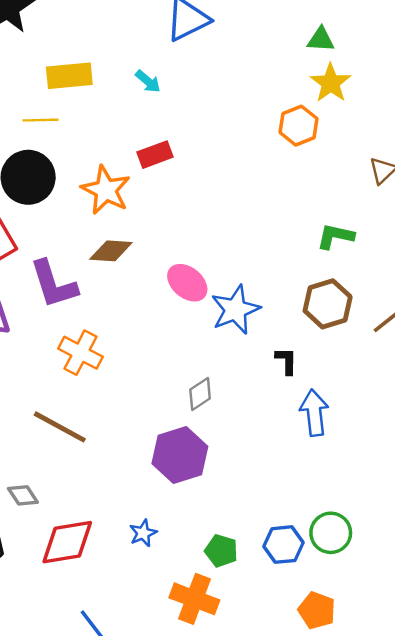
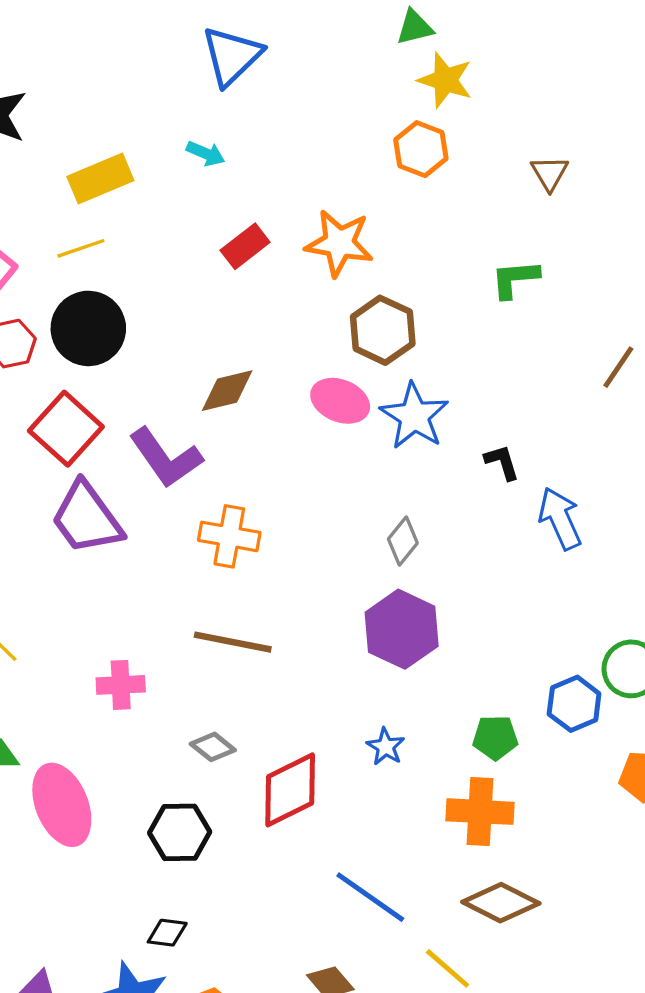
orange star: (106, 190) -> (339, 243), moved
brown hexagon: (328, 304) -> (383, 330), moved

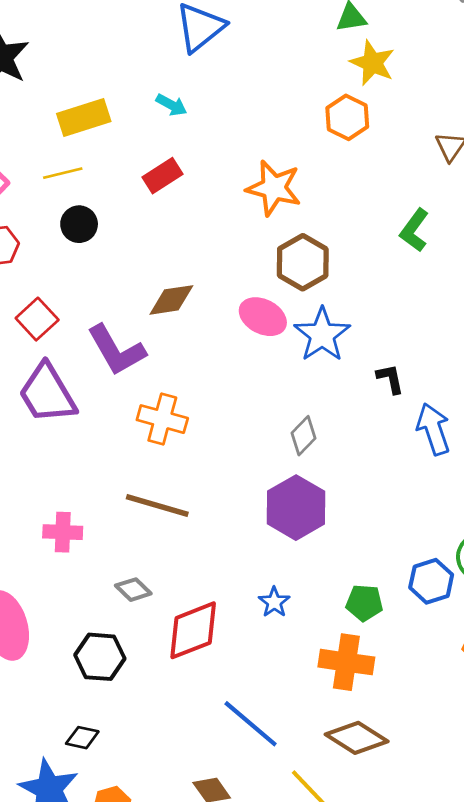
red rectangle: (245, 246) -> (162, 176), moved
green L-shape: (515, 279) -> (414, 230), turned -54
black circle: (88, 328) -> (79, 224), moved, size x0.6
red square: (66, 429) -> (37, 319), size x0.7

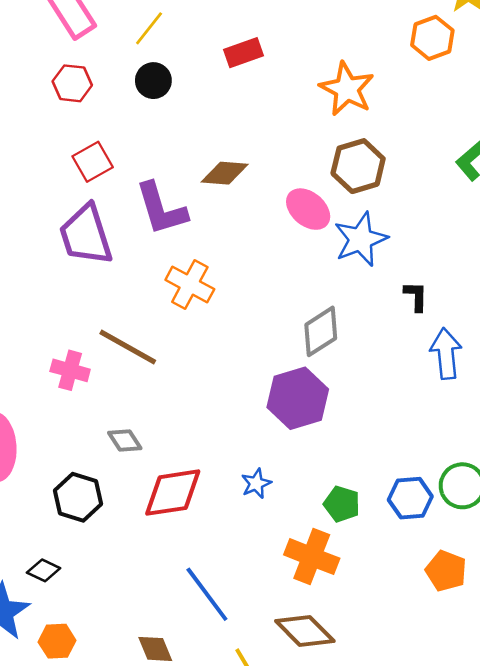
yellow line: (63, 173) -> (149, 28), turned -51
gray diamond: (304, 436) -> (321, 331), size x1.4
brown line: (157, 506) -> (128, 347), moved

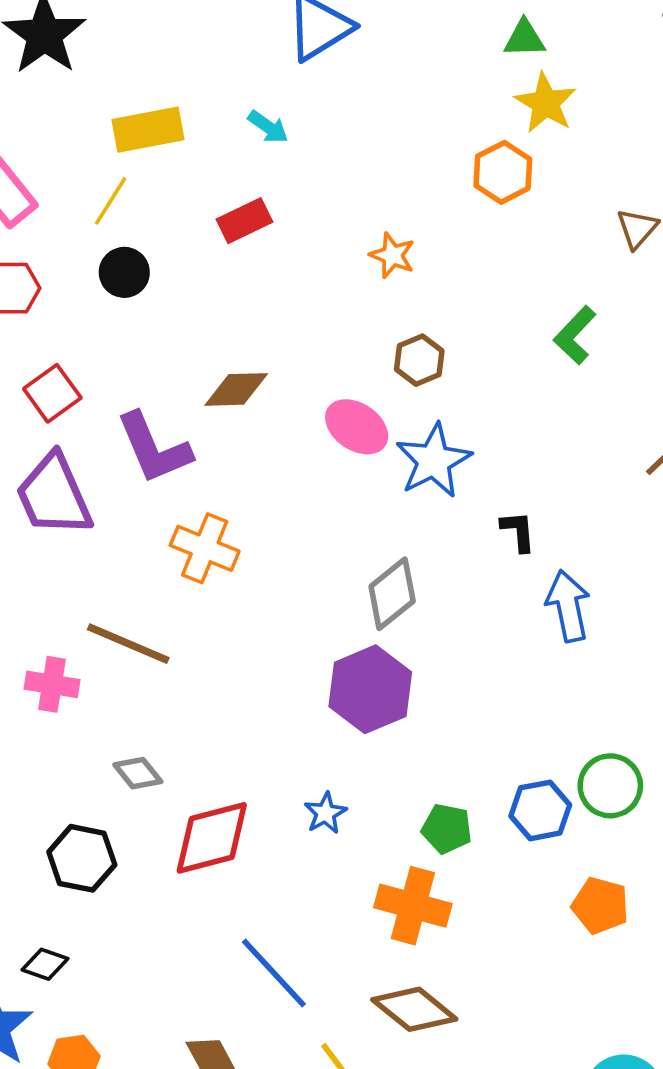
orange star: (347, 89) -> (392, 255), size x0.6
brown hexagon: (358, 166) -> (419, 360), size x0.7

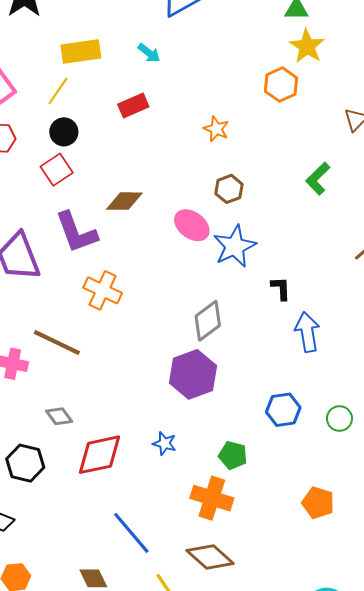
red square: (52, 393) -> (57, 170), moved
green circle: (610, 786) -> (339, 419), moved, size x0.7
blue hexagon: (540, 810) -> (283, 410), moved
blue star: (325, 813) -> (165, 443), turned -30

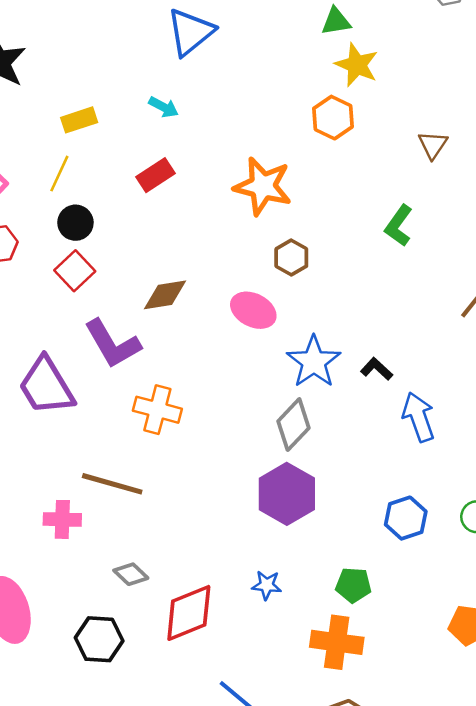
yellow rectangle: (81, 52) -> (79, 120), size x0.7
orange star: (216, 129) -> (263, 186), size x1.8
blue star: (235, 246) -> (314, 362), moved
black L-shape: (281, 288) -> (377, 369), turned -35

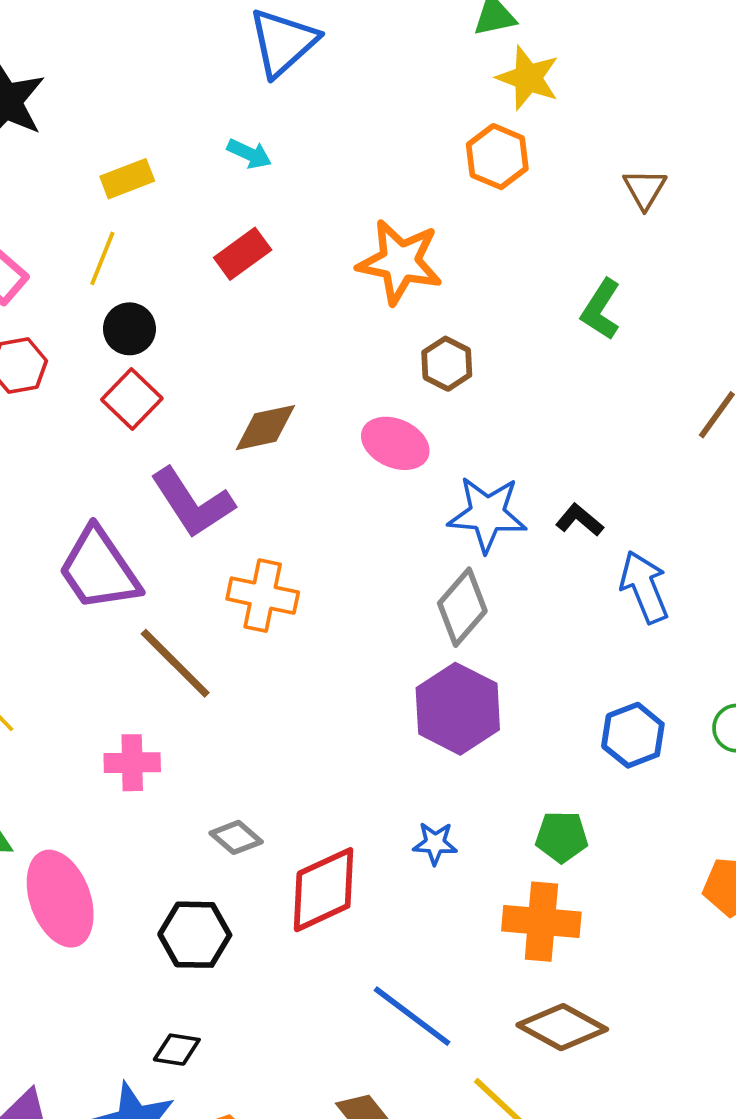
blue star: (314, 362) -> (487, 514), turned -30
brown line: (112, 484) -> (175, 663), moved, turned 32

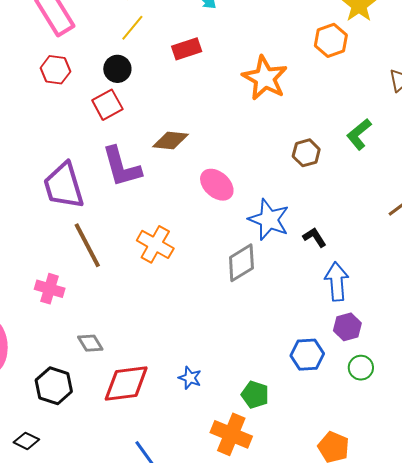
yellow line: (102, 258) -> (132, 28), moved
brown hexagon: (447, 364) -> (306, 153), moved
pink ellipse: (395, 443) -> (217, 185), moved
orange cross: (263, 596) -> (155, 244), moved
purple hexagon: (458, 709) -> (347, 327), moved, size x0.6

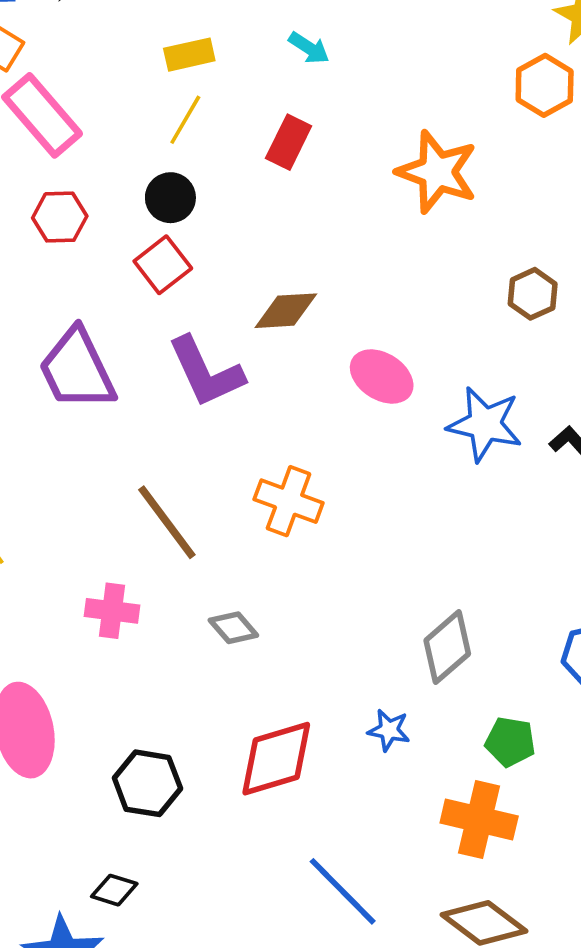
red rectangle: (187, 49) -> (289, 142), turned -36
purple trapezoid: (64, 186) -> (77, 369), moved
gray diamond: (241, 263) -> (447, 647), moved
gray diamond: (90, 343) -> (233, 628), moved

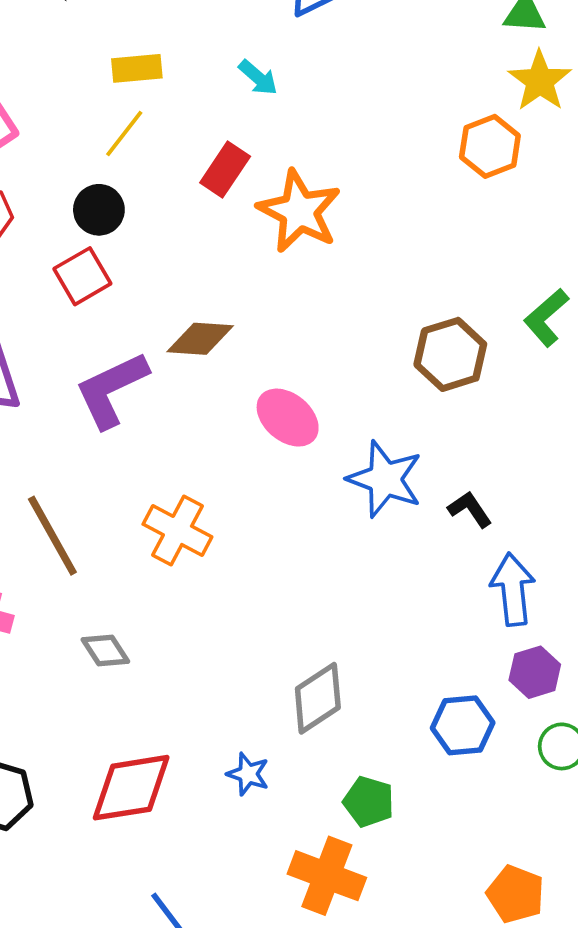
orange star: (437, 172) -> (299, 211), moved
brown hexagon: (533, 294) -> (450, 354), size x1.4
purple L-shape: (206, 372) -> (111, 390), turned 82

